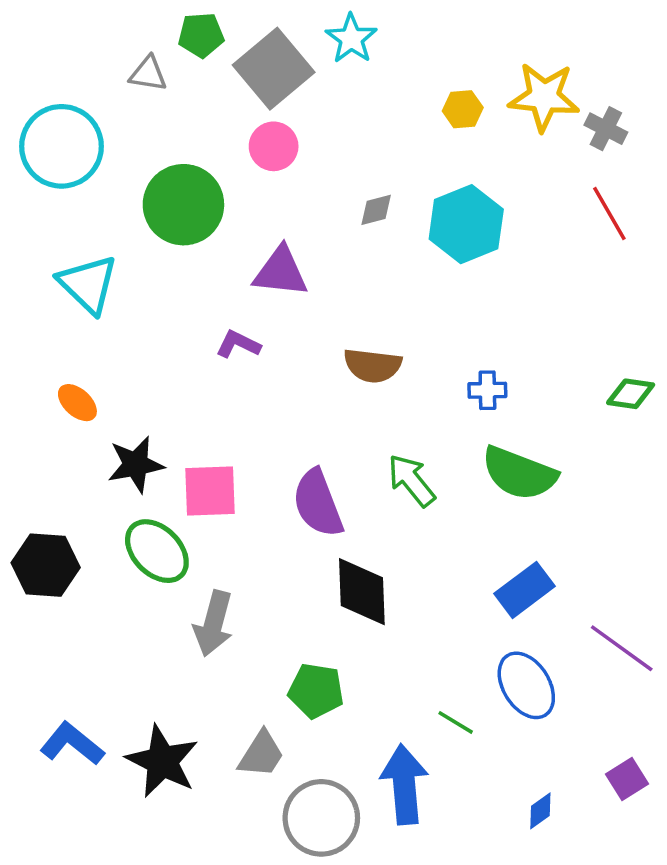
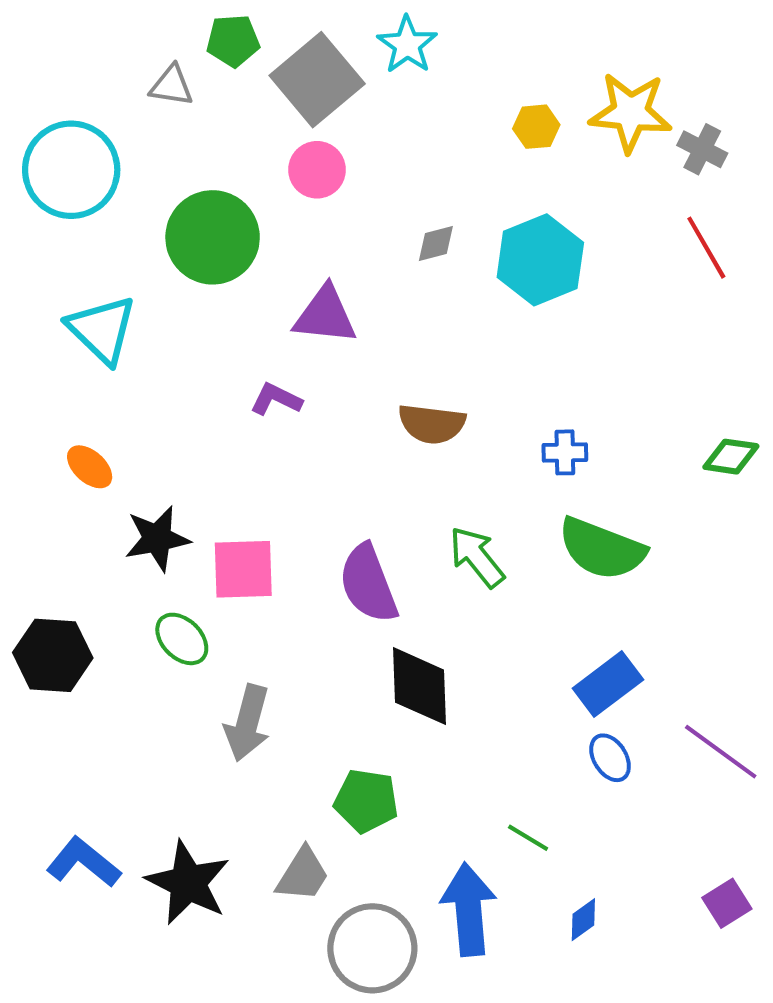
green ellipse: (157, 551) -> (182, 639), size x0.7
blue ellipse: (526, 685) -> (610, 758), moved, size x0.6
blue diamond: (540, 811) -> (583, 920), moved

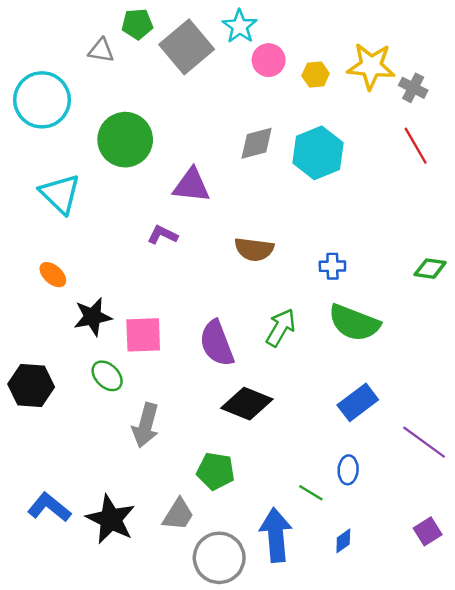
pink circle: (317, 170) -> (269, 60), moved
gray diamond: (436, 244) -> (257, 143), size x1.5
green arrow: (477, 557) -> (281, 328), turned 69
black diamond: (419, 686) -> (247, 404), turned -66
blue ellipse: (610, 758) -> (348, 470), moved, turned 36

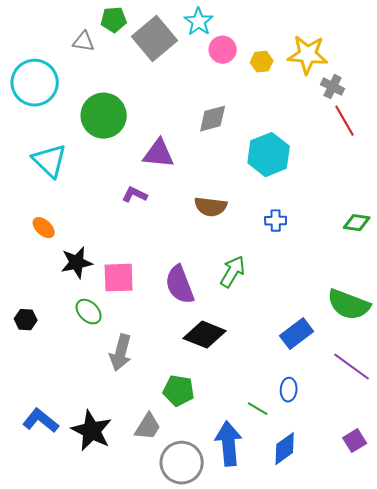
gray cross: (413, 88) -> (333, 87), moved
cyan hexagon: (318, 153) -> (269, 155), moved
green semicircle: (354, 323) -> (349, 305), moved
black hexagon: (31, 385) -> (26, 320), size x0.6
blue diamond: (343, 541) -> (285, 449), size x1.6

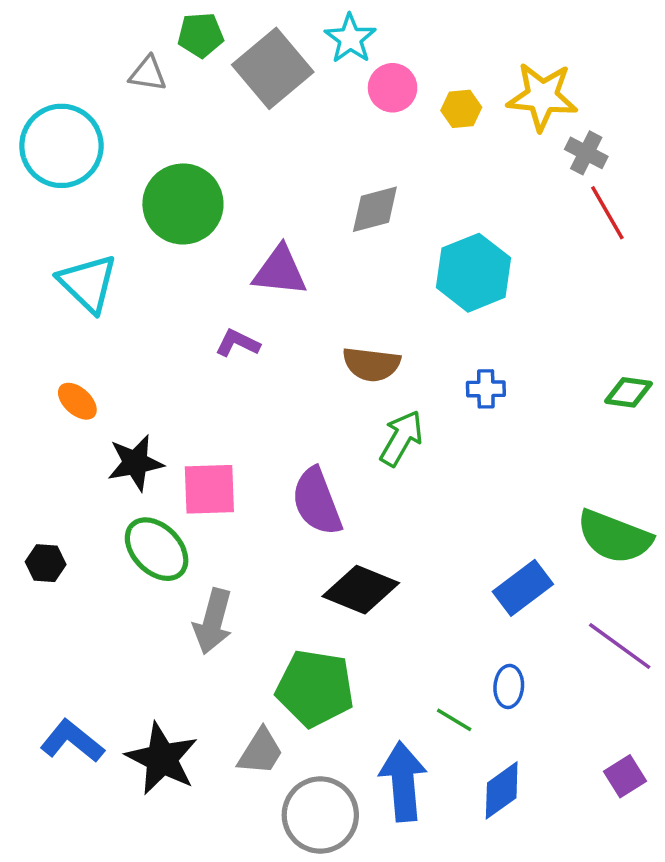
green arrow: (233, 272) -> (401, 438), moved
green ellipse: (89, 312) -> (157, 549), size x1.4
green pentagon: (179, 391) -> (315, 688), size x1.4

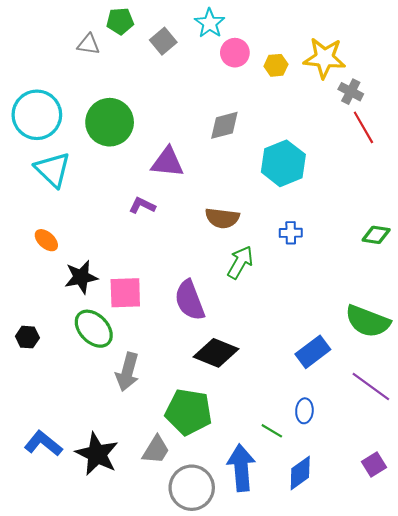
gray square: (273, 68) -> (163, 41), size x0.6
cyan circle: (61, 146) -> (37, 115), moved

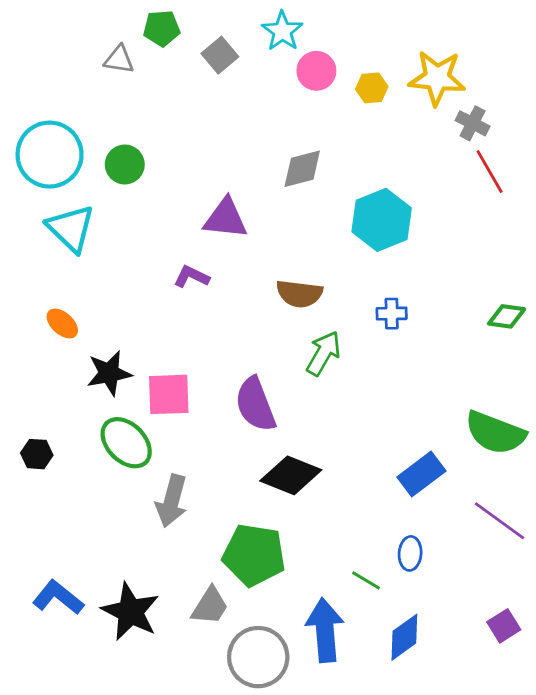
green circle: (110, 122) -> (125, 164), moved, size x0.6

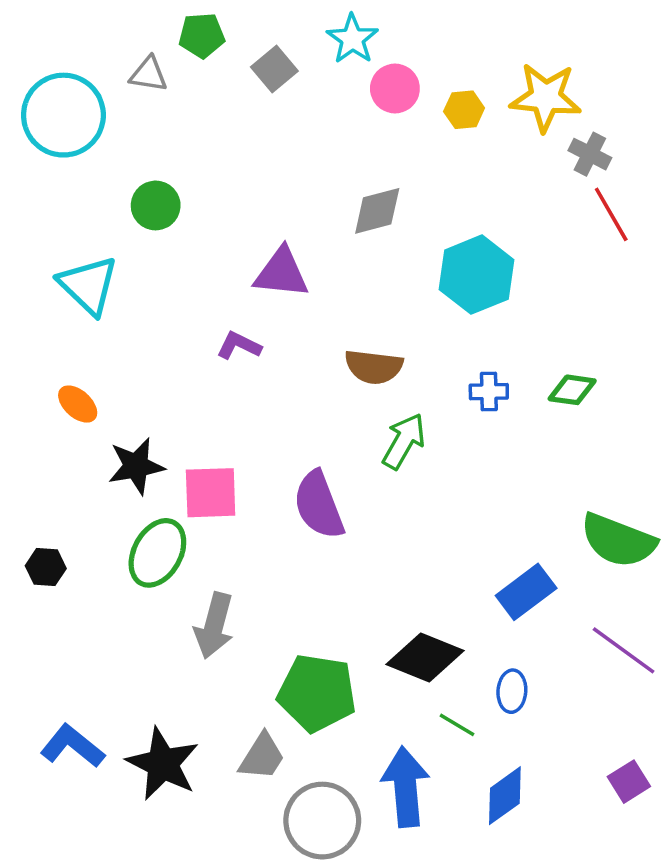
cyan circle: (50, 155) -> (63, 115), moved
green diamond: (507, 316) -> (572, 390), moved
green ellipse: (126, 443) -> (157, 553), turned 74
black diamond: (291, 475) -> (425, 657), moved

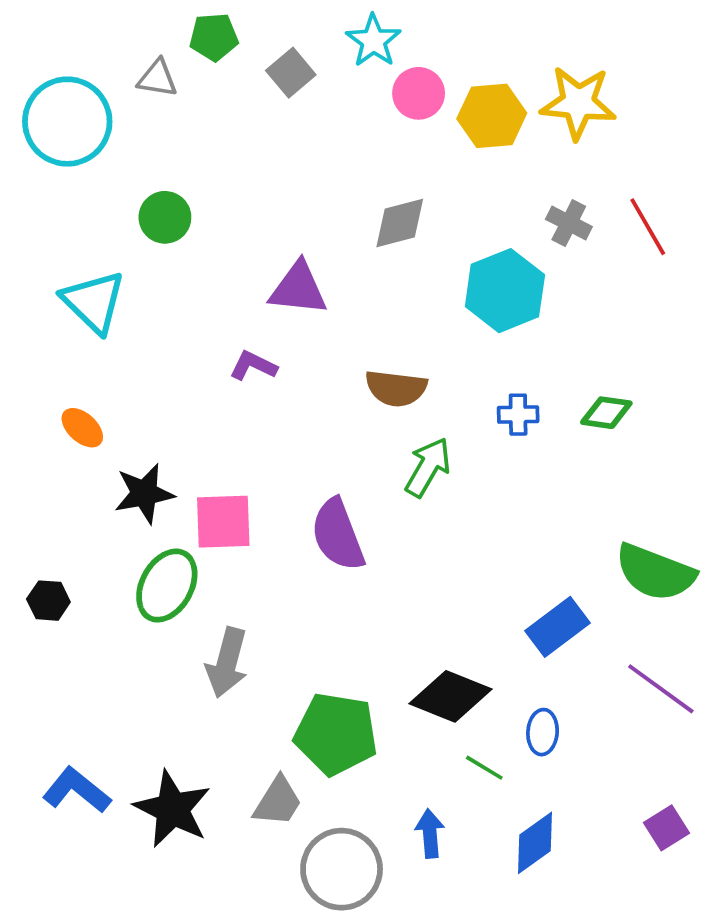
yellow hexagon: (464, 110) -> (492, 116), size x1.6
gray cross: (590, 154) -> (569, 223), moved
blue arrow: (406, 787) -> (430, 833), size x0.6

